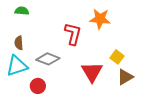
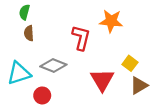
green semicircle: (22, 11) -> (24, 12), turned -80
brown semicircle: (19, 43) -> (29, 33), moved

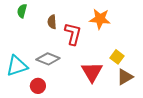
brown semicircle: (29, 33) -> (52, 22), moved

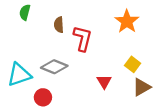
orange star: (100, 19) -> (127, 21), moved, turned 30
red triangle: (92, 72) -> (104, 81), size x0.6

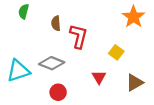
orange star: (127, 21) -> (133, 17), moved
yellow square: (133, 64) -> (116, 52), moved
red circle: (43, 97) -> (58, 92), moved

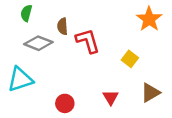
red L-shape: (79, 36) -> (88, 41), turned -30
gray diamond: (52, 63) -> (38, 43), moved
red triangle: (99, 77) -> (111, 97), moved

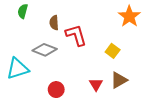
gray diamond: (38, 43) -> (45, 50), moved
brown triangle: (150, 93) -> (119, 80), moved

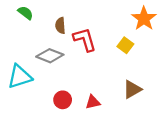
green semicircle: (23, 11) -> (25, 13), turned 112
yellow square: (113, 51) -> (125, 45), moved
red triangle: (96, 84) -> (93, 102), moved, turned 48

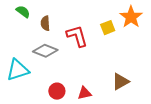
brown semicircle: (60, 26) -> (45, 23), moved
yellow square: (125, 45) -> (108, 28), moved, turned 32

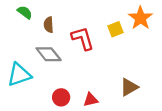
gray diamond: (45, 51) -> (49, 54), turned 30

